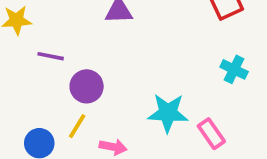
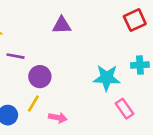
cyan cross: (234, 69) -> (140, 65), turned -30
cyan star: (168, 113) -> (107, 78), moved

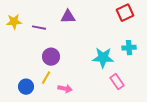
purple line: (15, 56) -> (39, 28), moved

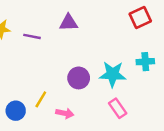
purple circle: (51, 57) -> (79, 78), moved
pink rectangle: (117, 82) -> (118, 108), moved

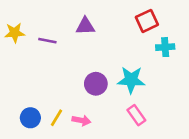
red square: (140, 18) -> (147, 21), moved
cyan cross: (145, 62) -> (165, 47), moved
yellow line: (41, 99) -> (57, 118), moved

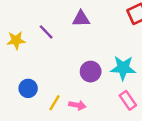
yellow star: (15, 33) -> (16, 40), moved
purple line: (47, 41) -> (46, 32), turned 35
blue circle: (30, 118) -> (28, 88), moved

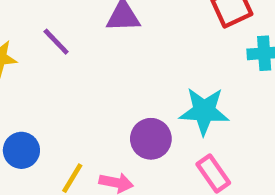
purple circle: (91, 72) -> (151, 139), moved

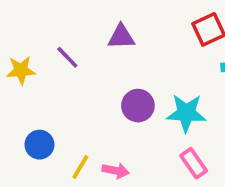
purple circle: (151, 139) -> (138, 106), moved

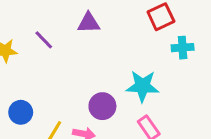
purple circle: (138, 106) -> (102, 106), moved

